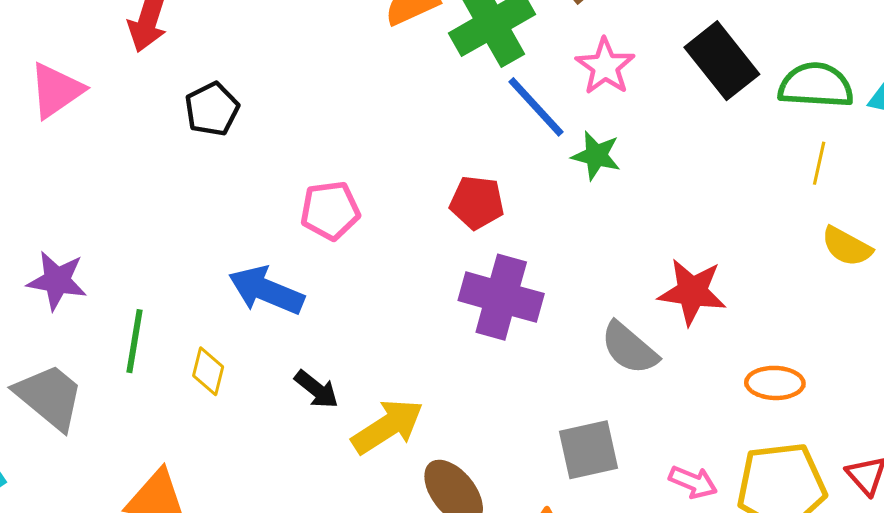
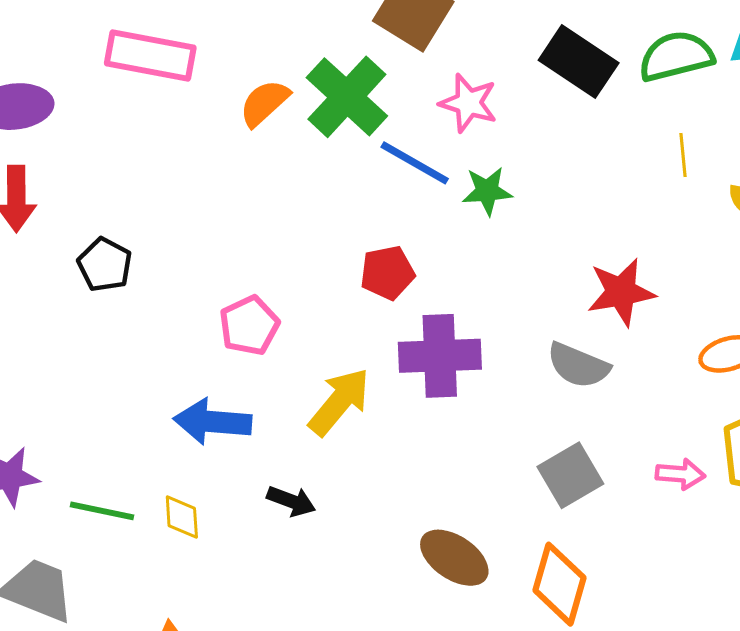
yellow line: (819, 163) -> (683, 155), moved
green line: (134, 341) -> (102, 511), turned -70
yellow arrow: (387, 427) -> (339, 402), moved

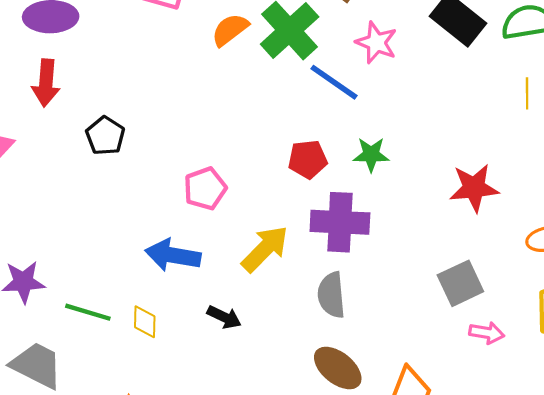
green star: (487, 191) -> (371, 154), moved
gray semicircle: (578, 365) -> (331, 295), moved, turned 57
pink arrow: (680, 474) -> (487, 333), moved
gray square: (570, 475) -> (460, 283), moved

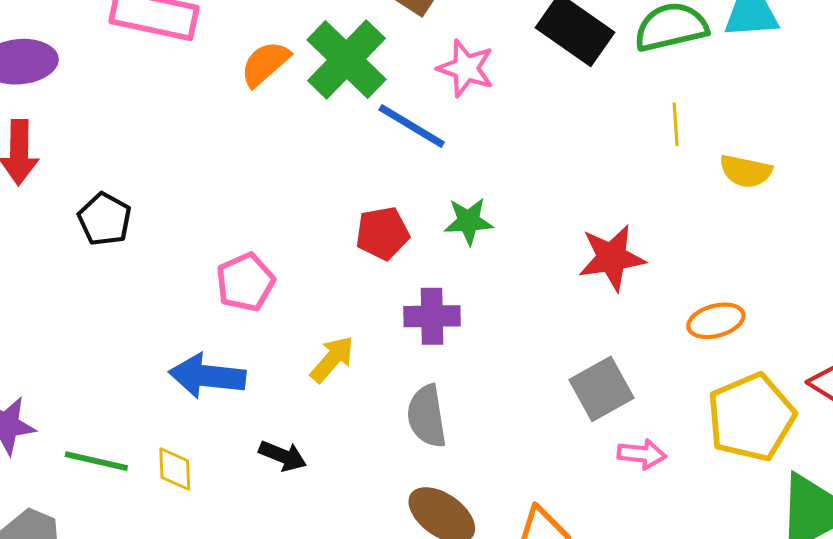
purple cross: (340, 222) -> (432, 316), size x0.7
yellow arrow: (265, 249) -> (332, 359), size x0.7

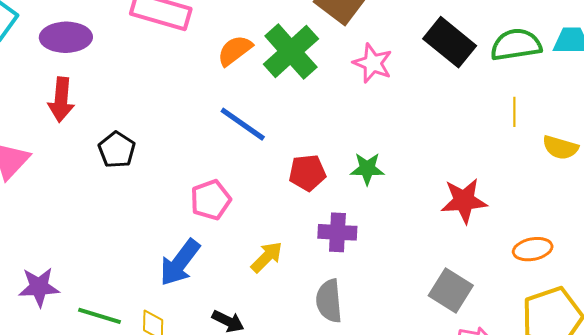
blue line: (412, 126) -> (243, 124), moved
blue arrow: (207, 376) -> (180, 263), turned -63
gray square: (602, 389) -> (451, 290), turned -33

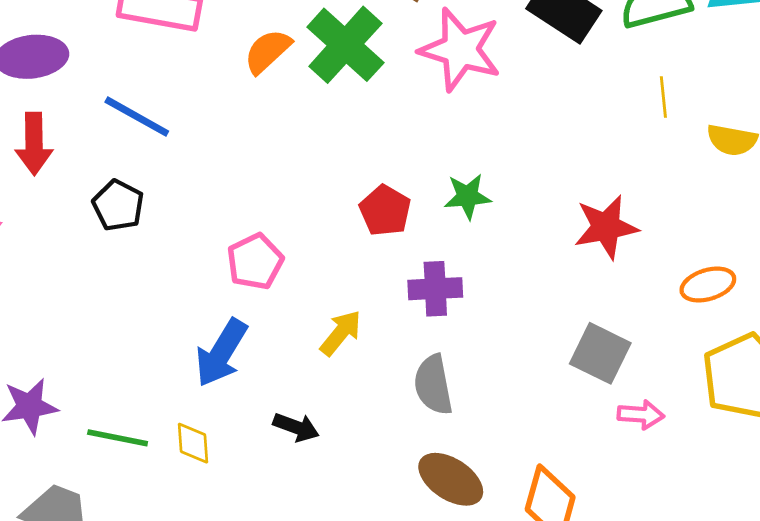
pink star: (373, 63) -> (460, 50), size x1.5
blue line: (243, 124) -> (137, 117), moved
red pentagon: (307, 173) -> (385, 211), turned -30

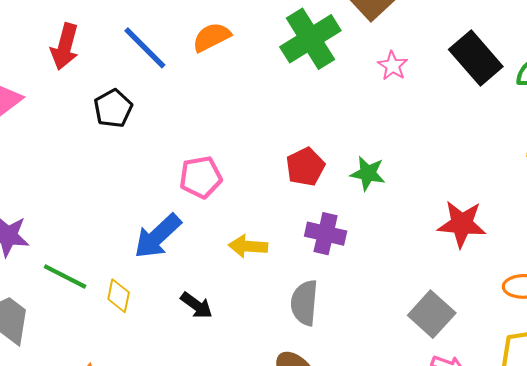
pink star: (460, 50) -> (393, 66), size x0.5
orange semicircle: (268, 51) -> (211, 37), moved
yellow arrow: (341, 333) -> (248, 246), turned -141

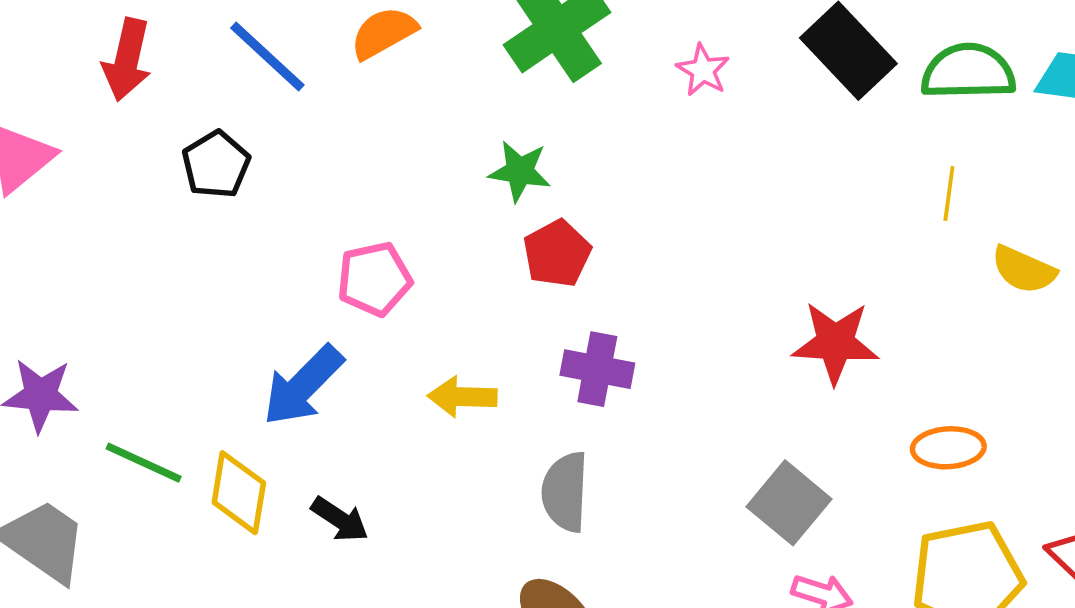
green star: (368, 173) -> (520, 171), moved
yellow diamond: (119, 296) -> (239, 493), size x1.4
black arrow: (197, 305) -> (340, 519), moved

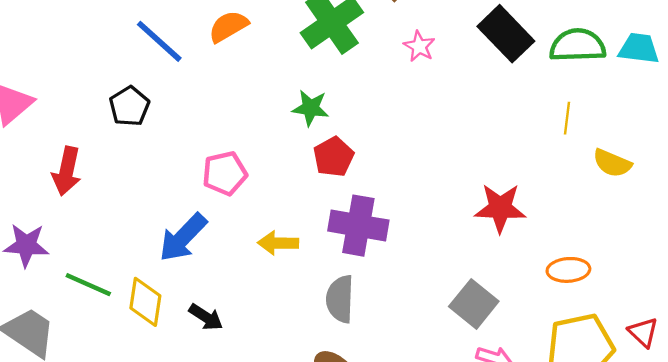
red arrow: (127, 60) -> (67, 171), moved
purple cross: (597, 369) -> (358, 226), size x1.4

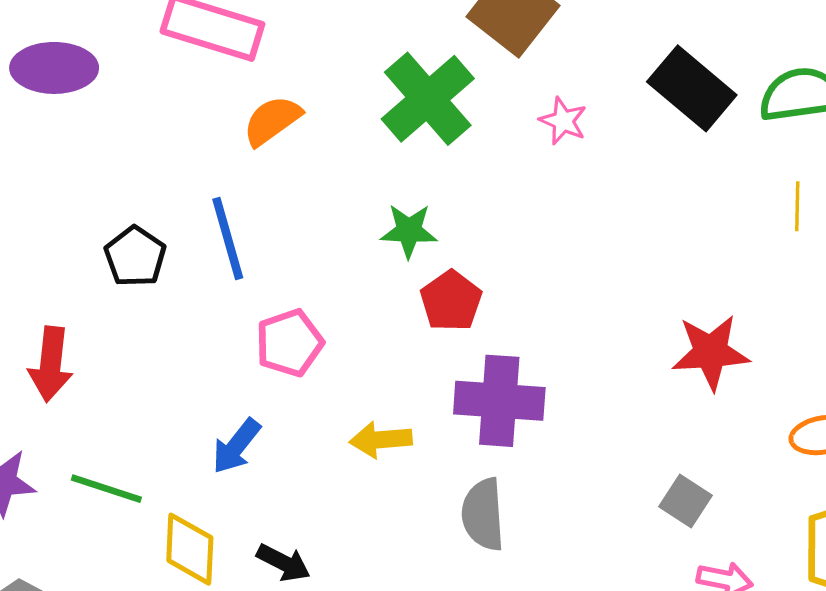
blue line: (159, 41) -> (228, 238), moved, turned 38
blue arrow: (183, 237) -> (236, 446), size x0.7
green line: (88, 285) -> (106, 489), moved
gray square: (474, 304) -> (686, 501), size x0.7

